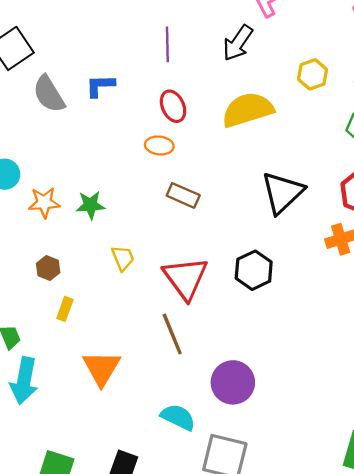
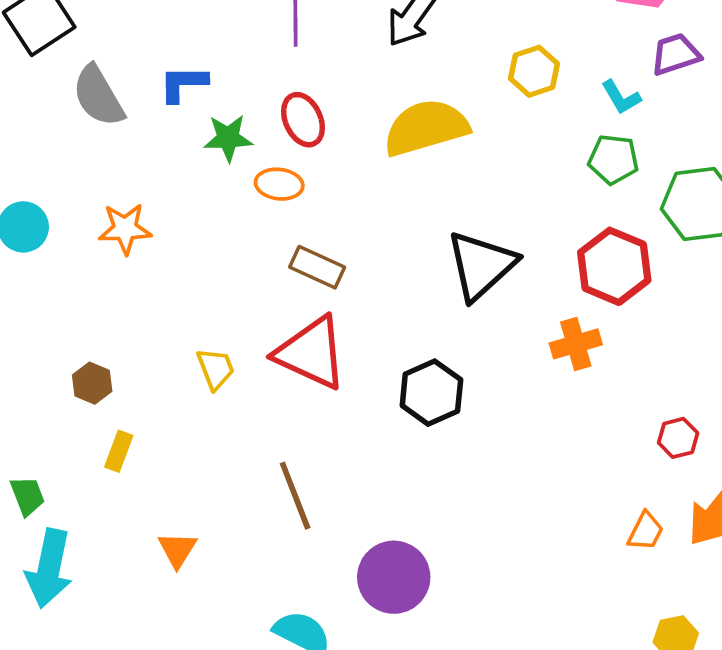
orange star: (44, 202) -> (125, 229), moved
green star: (91, 205) -> (228, 138), moved
red triangle: (185, 278) -> (311, 353), moved, turned -30
orange triangle: (102, 368) -> (177, 550), size x0.6

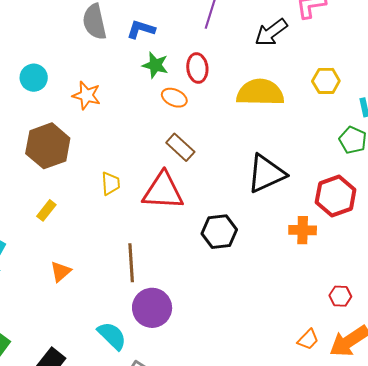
red triangle: (311, 353) -> (163, 191), turned -39
brown hexagon: (92, 383) -> (48, 146), moved, size x2.0
purple circle: (394, 577) -> (152, 308), moved

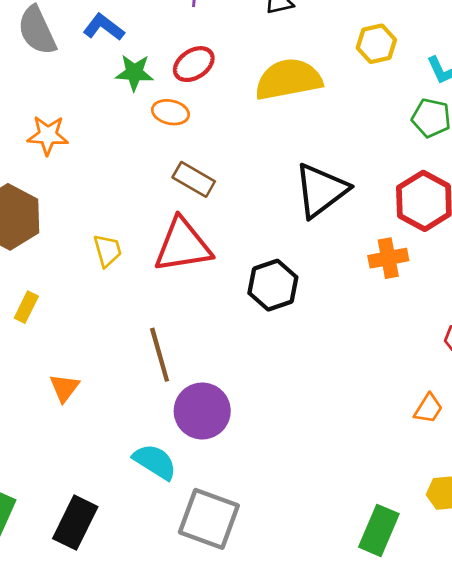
blue L-shape: (141, 29) -> (104, 27), turned 32
red ellipse: (197, 68) -> (194, 64), turned 76

